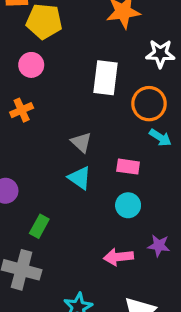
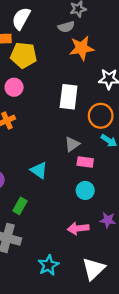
gray triangle: (81, 142) -> (72, 144), moved, turned 42
cyan triangle: (80, 178) -> (39, 170), moved

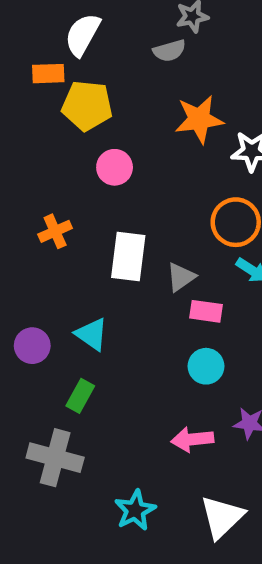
orange star: (82, 48) -> (199, 119), moved
pink circle: (14, 87) -> (115, 167), moved
white rectangle: (69, 97) -> (128, 256), moved
cyan triangle: (39, 170) -> (92, 334), moved

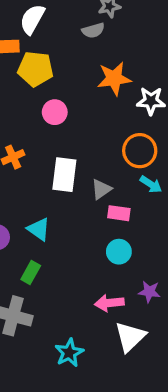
white triangle: (222, 517) -> (130, 337), moved

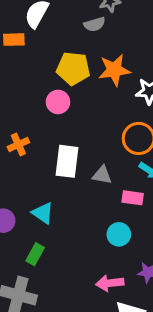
yellow pentagon: (35, 69) -> (73, 68), moved
gray triangle: (101, 189) -> (102, 175), turned 45
pink rectangle: (119, 213) -> (133, 198), moved

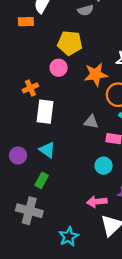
orange star: (114, 70) -> (96, 74), moved
orange cross: (18, 145) -> (30, 88), moved
white rectangle: (67, 161) -> (45, 112), moved

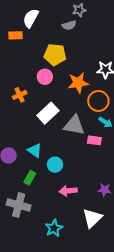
white rectangle: (45, 112) -> (48, 113), moved, turned 40
gray triangle: (91, 122) -> (74, 125), size x1.6
cyan circle: (104, 166) -> (55, 165), moved
pink arrow: (97, 202) -> (68, 191), moved

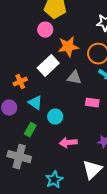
orange star: (78, 83) -> (68, 47), moved
orange cross: (20, 95) -> (20, 82), moved
gray triangle: (74, 125) -> (74, 78), size x0.7
pink rectangle: (94, 140) -> (92, 103), moved

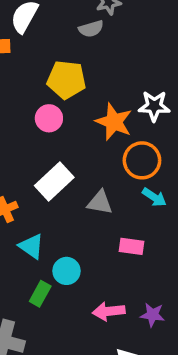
orange star: (68, 47) -> (114, 122), moved, turned 30
green rectangle: (30, 130) -> (40, 294), moved
pink arrow: (68, 143) -> (109, 311), moved

